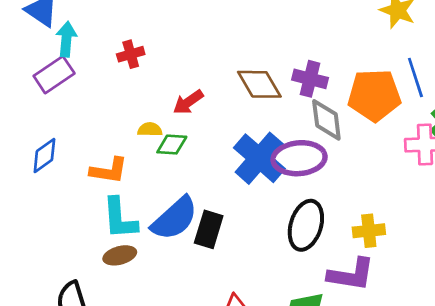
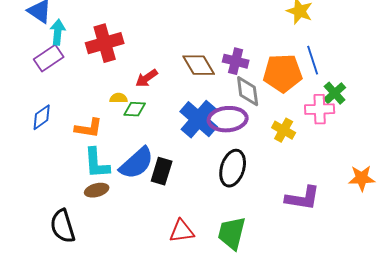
red cross: (131, 54) -> (105, 43), size x1.8
yellow cross: (369, 231) -> (284, 130), moved, turned 35
purple L-shape: (351, 275) -> (303, 198), moved

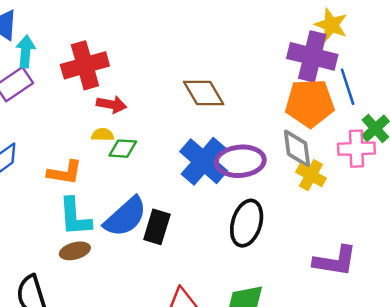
purple cross: (236, 61) -> (312, 56), moved, size x1.5
red arrow: (147, 78) -> (111, 104), moved, turned -135
gray diamond: (248, 91) -> (297, 149), moved

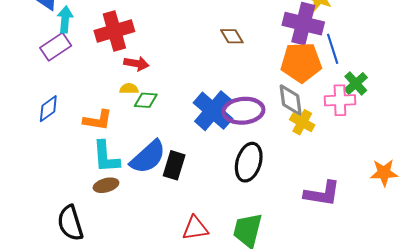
brown diamond: (204, 93) -> (232, 36), moved, size x0.7

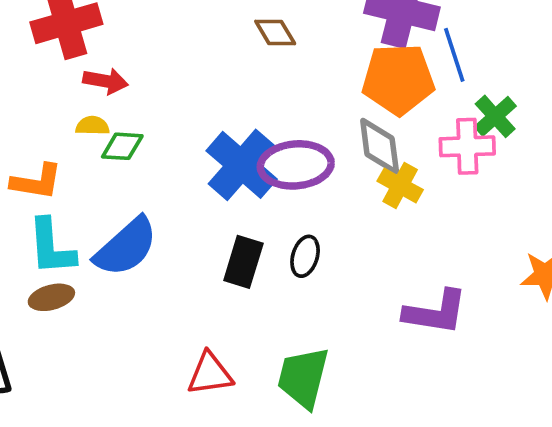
black ellipse: (249, 162) -> (305, 256), size x0.6
black rectangle: (174, 165) -> (243, 262), moved

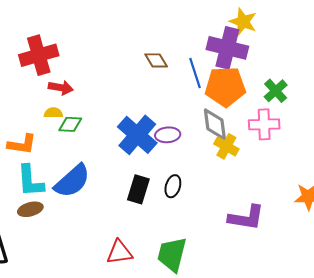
blue line: (454, 55) -> (195, 73), moved
green cross: (495, 116) -> (276, 91), moved
purple ellipse: (296, 165) -> (168, 135), size x0.6

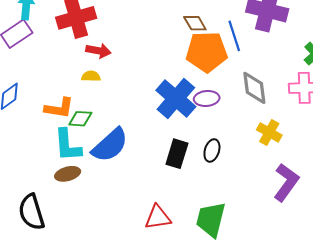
orange pentagon: (225, 87) -> (207, 52), moved
green diamond: (70, 124) -> (80, 119), moved
yellow cross: (226, 146) -> (269, 132), moved
purple L-shape: (246, 218) -> (286, 182), turned -63

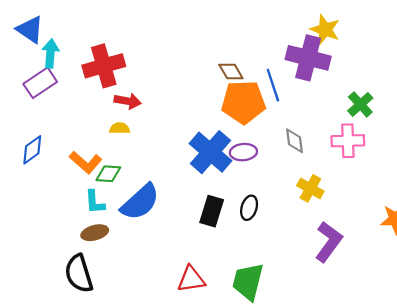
gray diamond: (254, 88) -> (294, 141), size x0.7
orange L-shape: (59, 108) -> (86, 162), turned 32
cyan L-shape: (68, 145) -> (95, 202), size x0.7
black semicircle: (32, 212) -> (79, 274), moved

